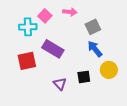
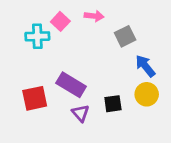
purple rectangle: (53, 49) -> (71, 85), moved
blue arrow: (95, 49) -> (145, 66), moved
red square: (27, 61) -> (35, 98), moved

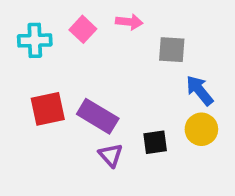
cyan cross: (37, 36) -> (35, 40), moved
gray square: (125, 36) -> (172, 50), turned 30
red square: (35, 98) -> (48, 109), moved

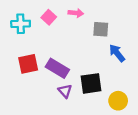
yellow circle: (201, 129) -> (118, 101), moved
black square: (155, 142) -> (91, 83), size x1.5

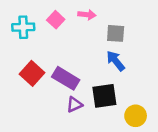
blue arrow: (117, 53) -> (116, 61), moved
red square: (28, 64) -> (32, 73), turned -36
purple triangle: (65, 91) -> (74, 105), turned 48

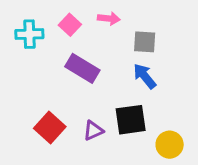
red square: (32, 73) -> (50, 127), moved
purple rectangle: (66, 78) -> (82, 68), moved

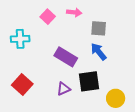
cyan cross: (29, 34) -> (20, 39), moved
purple rectangle: (82, 68) -> (66, 57), moved
red square: (50, 127) -> (22, 85), moved

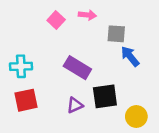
cyan cross: (20, 39) -> (21, 66), moved
blue arrow: (99, 52) -> (130, 56), moved
red square: (22, 85) -> (26, 100), turned 36

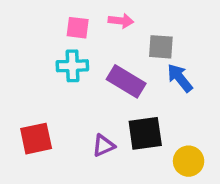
pink square: (56, 20) -> (78, 28), turned -36
cyan cross: (21, 66) -> (72, 66), moved
purple rectangle: (77, 68) -> (126, 81), moved

